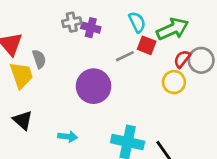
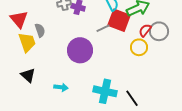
red square: (147, 45) -> (119, 20), size x1.6

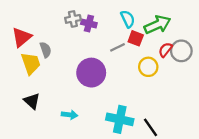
red triangle: (19, 19) -> (22, 37), turned 30
red square: (119, 20) -> (136, 38), size x0.6
yellow circle: (139, 47) -> (148, 67), moved

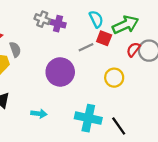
gray cross: (73, 19) -> (42, 19), turned 32
yellow circle: (148, 67) -> (114, 78), moved

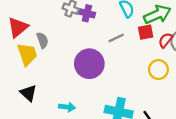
red square: (104, 38) -> (146, 32), moved, turned -32
yellow circle: (114, 78) -> (158, 70), moved

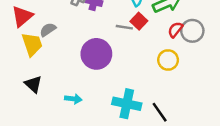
red square: (146, 32) -> (139, 21), moved, turned -35
gray line: (116, 38) -> (124, 27), turned 35
gray semicircle: (42, 40) -> (48, 30), turned -105

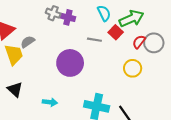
red square: (139, 21) -> (116, 32), moved

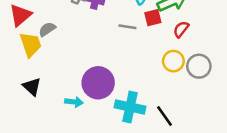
red square: (116, 32) -> (153, 18), turned 32
gray circle: (154, 43) -> (199, 66), moved
purple circle: (70, 63) -> (98, 83), moved

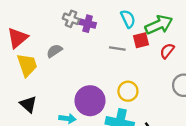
gray semicircle: (47, 29) -> (54, 51), moved
yellow circle: (173, 61) -> (128, 91), moved

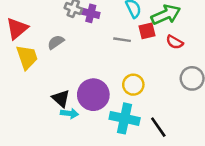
red semicircle: (167, 51) -> (175, 42), turned -98
black triangle: (28, 104) -> (61, 98), moved

